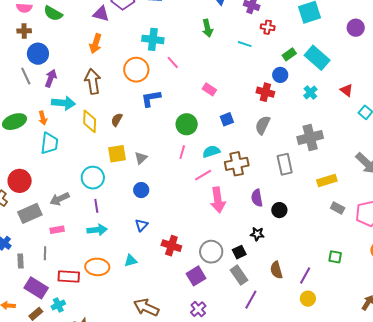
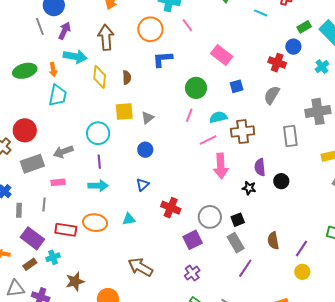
pink rectangle: (209, 89) -> (222, 55), size x1.5
brown semicircle: (117, 120) -> (127, 78), turned 144
black star: (257, 234) -> (249, 188), moved

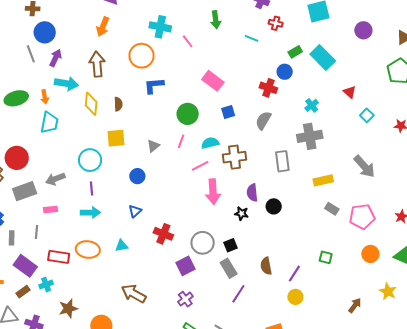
pink line: (187, 25) -> (188, 41), moved
cyan cross: (322, 67) -> (312, 105), moved
gray triangle: (148, 118) -> (153, 146), moved

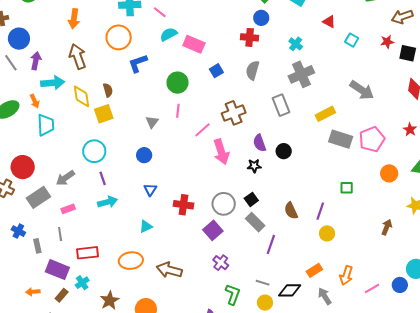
yellow square: (116, 138) -> (104, 114), moved
cyan semicircle: (210, 143) -> (169, 34), moved
gray rectangle: (332, 209) -> (341, 139), size x1.6
orange ellipse: (88, 249) -> (131, 261), moved

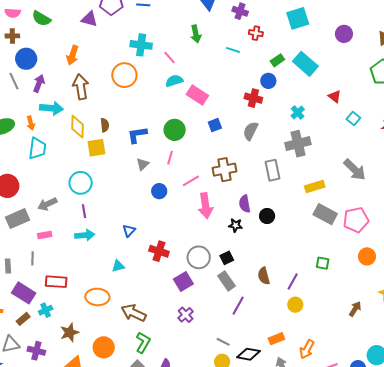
orange arrow: (74, 19) -> (72, 55), moved
blue L-shape: (138, 63) -> (137, 135), moved
blue circle: (144, 155) -> (159, 191), moved
green L-shape: (233, 294) -> (143, 342), moved

